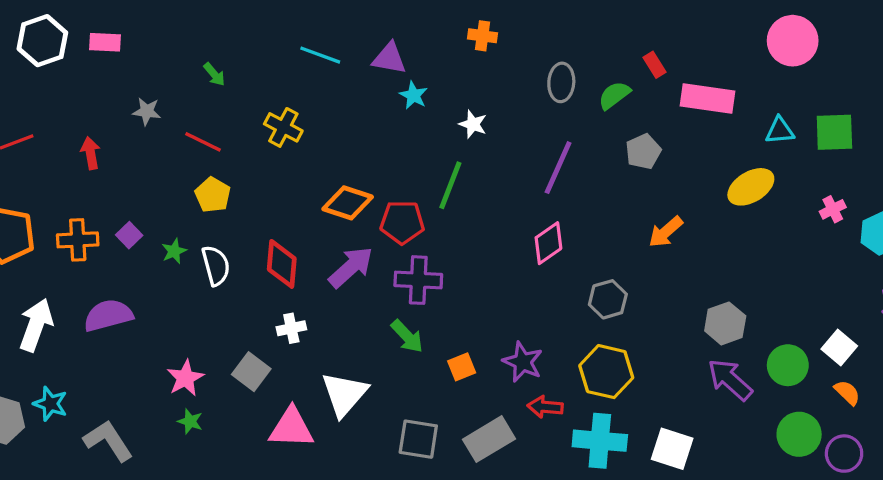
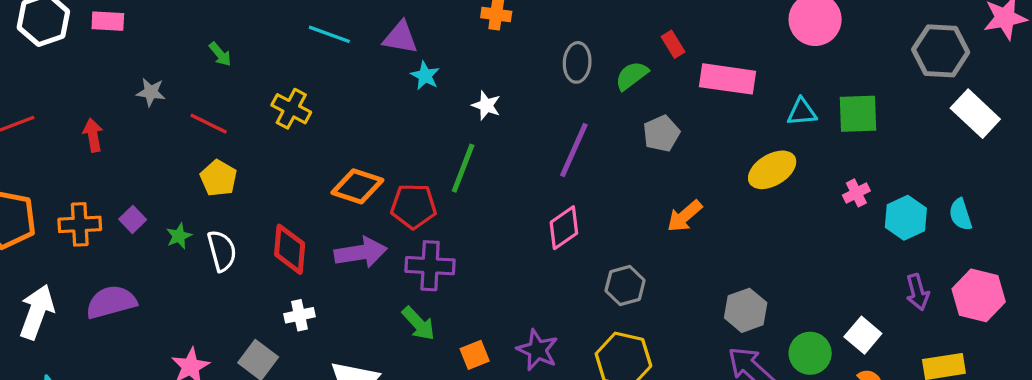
purple arrow: (351, 267) -> (361, 252), turned 33

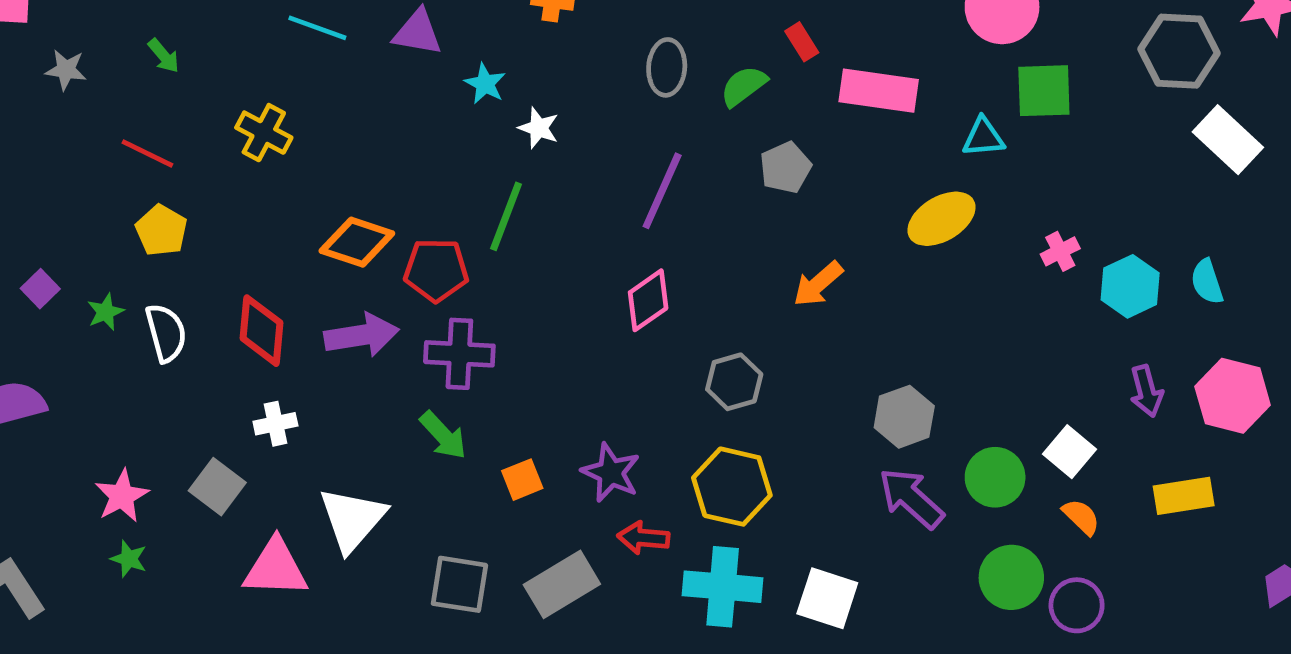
cyan star: (425, 76) -> (485, 84), moved
gray star: (151, 92) -> (66, 70), moved
green square: (858, 114) -> (1044, 91), moved

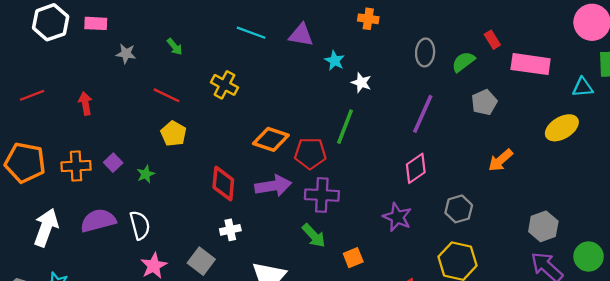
white semicircle: (166, 333) -> (140, 225), moved
purple star: (611, 473) -> (397, 217), moved

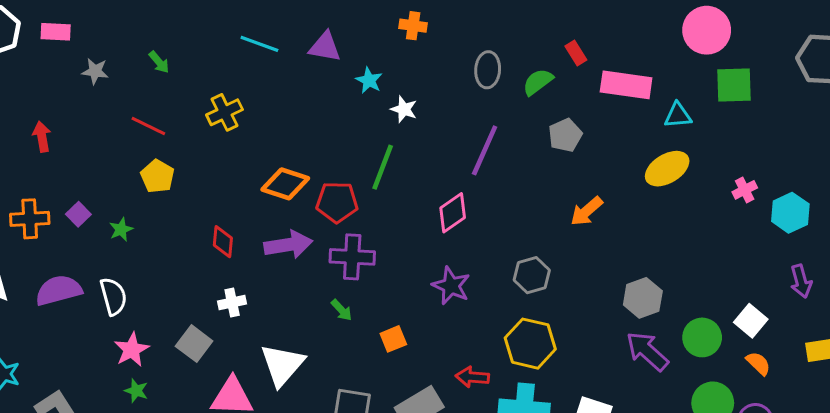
yellow cross: (224, 85) -> (224, 112), turned 36
cyan triangle: (583, 87) -> (678, 115), moved
pink diamond: (416, 168) -> (453, 213), moved
red diamond: (223, 183) -> (223, 242), size x0.7
green arrow: (314, 236) -> (342, 310), size x0.7

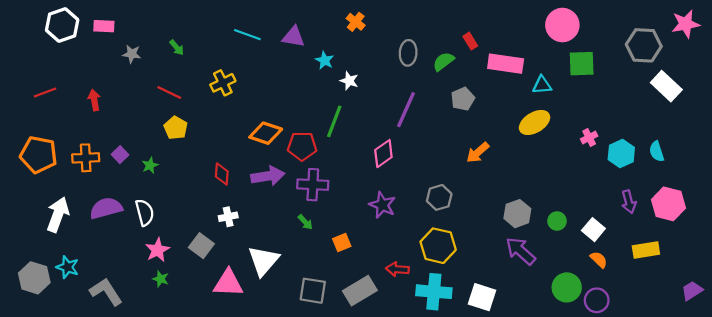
orange cross: (413, 26) -> (356, 22), turned 30
green circle: (702, 337) -> (557, 221), moved, size x0.7

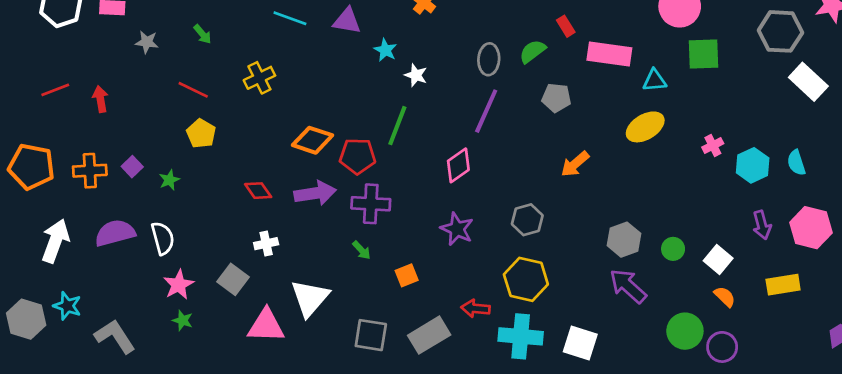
gray ellipse: (408, 53) -> (489, 59), moved
red line: (45, 92) -> (55, 90), moved
gray pentagon: (463, 99) -> (556, 98), turned 30
red diamond: (222, 174) -> (258, 191), turned -40

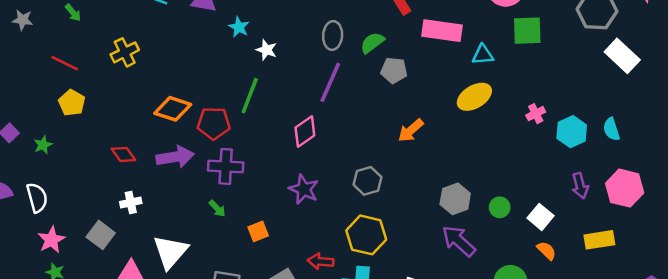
green semicircle: (533, 51) -> (372, 43), moved

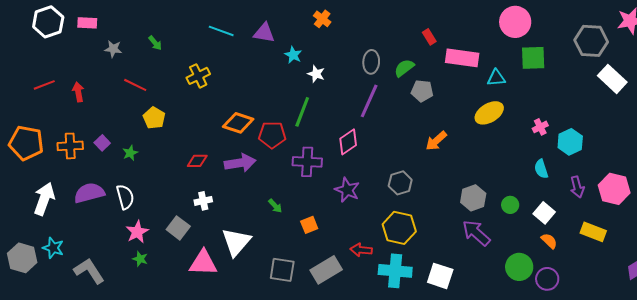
red line: (65, 63) -> (135, 85), moved
cyan semicircle: (611, 129) -> (541, 169), moved
red diamond: (124, 154) -> (197, 161), turned -55
purple cross: (226, 166) -> (307, 162), moved
yellow rectangle: (599, 240) -> (593, 232), turned 30

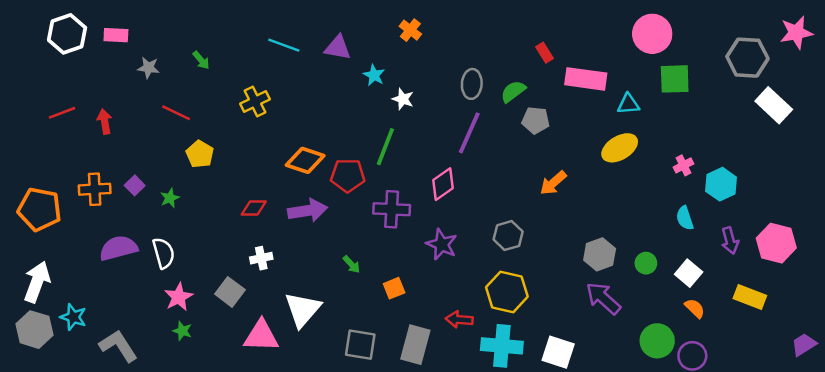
orange pentagon: (26, 143) -> (39, 209), moved
white arrow: (44, 199) -> (37, 282), moved
gray rectangle: (326, 270) -> (415, 345), turned -44

